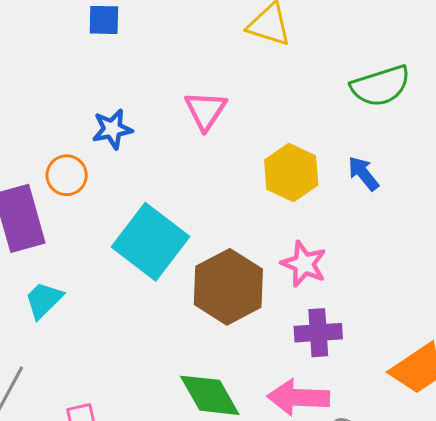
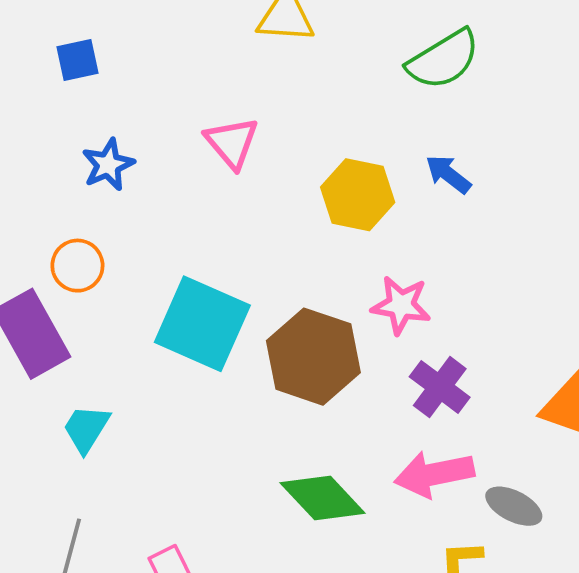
blue star: (112, 129) -> (108, 165), moved
purple cross: (318, 333) -> (440, 387), turned -36

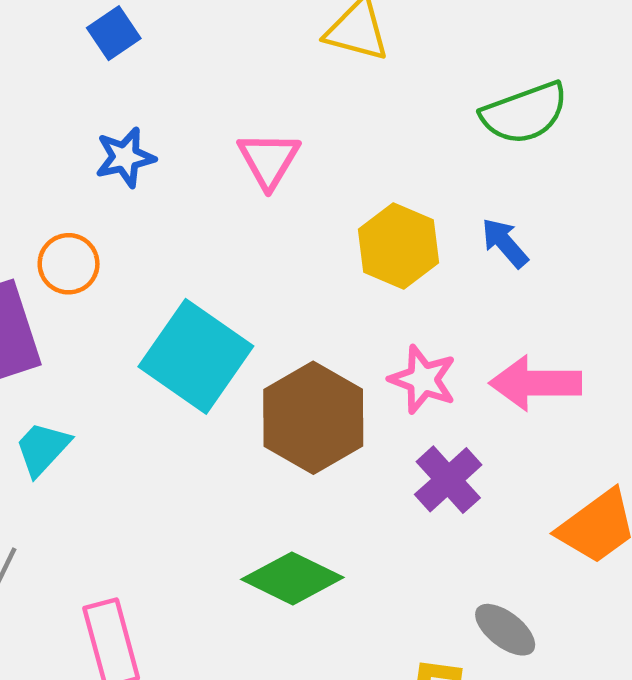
blue square: (77, 60) -> (114, 33), turned -33
pink arrow: (434, 474) -> (535, 383), moved
green diamond: (323, 498) -> (292, 578), turned -32

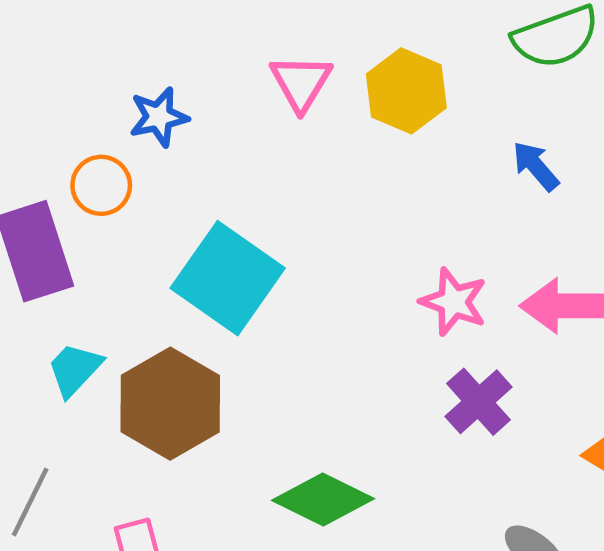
blue star: (125, 157) -> (159, 117), moved
yellow hexagon: (398, 246) -> (406, 91), moved
brown hexagon: (313, 418) -> (170, 404), moved

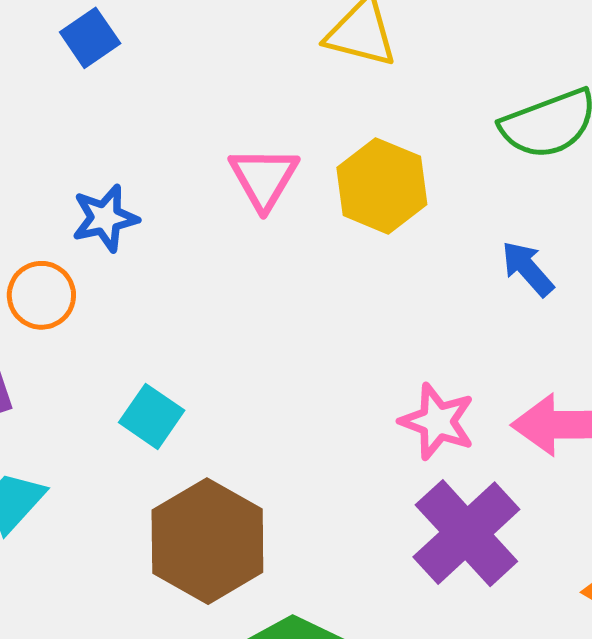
cyan square: (228, 278) -> (152, 416), moved, size x0.5
purple cross: (479, 402) -> (466, 533), size x1.4
brown hexagon: (170, 404) -> (207, 541), moved

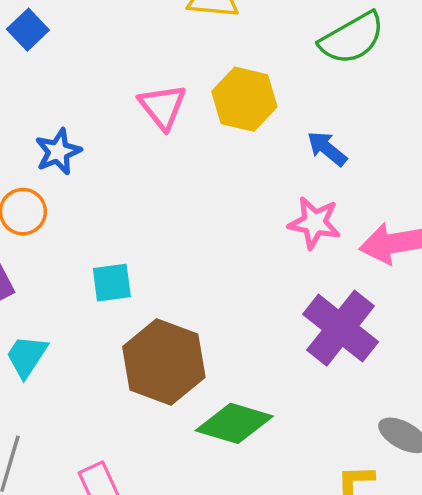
blue arrow: (528, 269) -> (327, 149), moved
cyan square: (152, 416) -> (112, 283), turned -33
pink star: (437, 421) -> (314, 223), moved

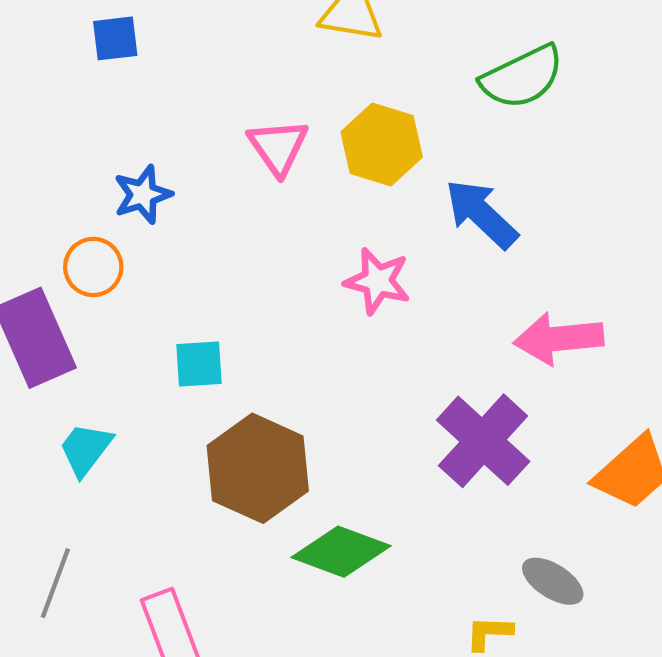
blue square: (28, 30) -> (115, 38), turned 33
blue arrow: (327, 149) -> (481, 214), size x1.5
pink star: (314, 223) -> (378, 281), moved

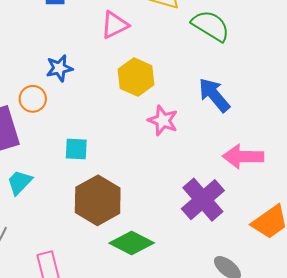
green semicircle: (522, 77) -> (211, 26), moved, turned -129
yellow hexagon: (382, 144) -> (136, 77), moved
pink triangle: (278, 147) -> (115, 25), moved, turned 32

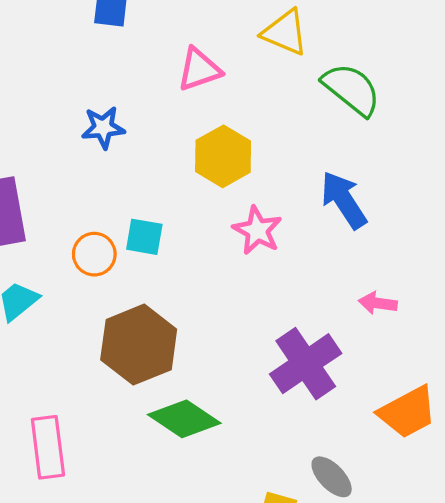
orange circle: (33, 99) -> (94, 254), moved
cyan square: (76, 149) -> (144, 237), moved
pink arrow: (243, 157) -> (378, 303), size x0.6

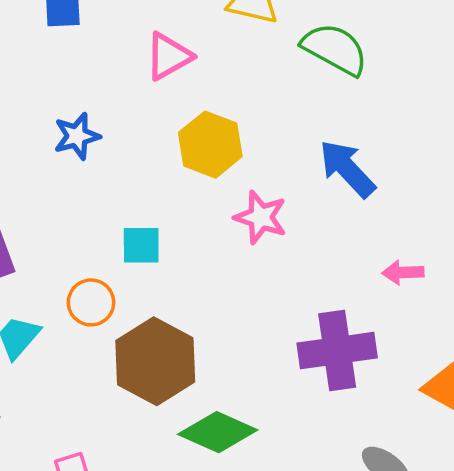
orange circle: (94, 254) -> (91, 302), moved
purple cross: (306, 364) -> (337, 351), turned 36

